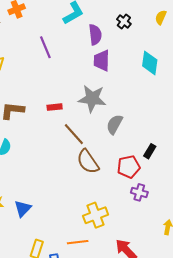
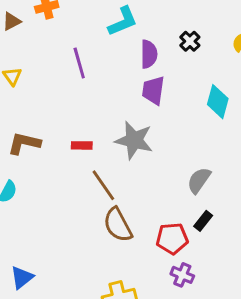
gray semicircle: (114, 124) -> (199, 180), moved

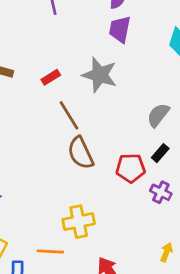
red rectangle: (82, 145) -> (51, 77), turned -36
purple cross: (182, 275) -> (161, 192), moved

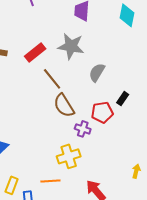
red rectangle: (51, 77) -> (35, 52), size x1.5
gray semicircle: (158, 115) -> (97, 72), moved
purple cross: (161, 192) -> (83, 129), moved

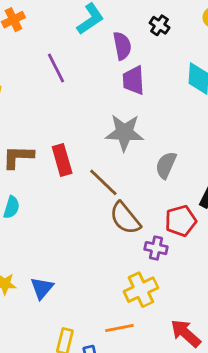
red rectangle: (35, 52) -> (62, 160), moved, turned -60

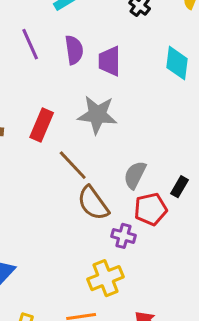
purple semicircle: (122, 46) -> (74, 50), moved
red rectangle: (62, 160) -> (42, 125), moved, turned 36
gray semicircle: (166, 165) -> (135, 175), moved

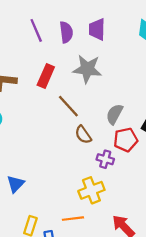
purple line: (30, 44) -> (36, 30), moved
purple semicircle: (74, 50) -> (66, 32), moved
brown semicircle: (93, 203) -> (83, 135), size x0.7

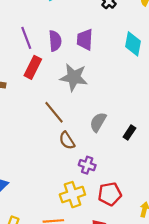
red rectangle: (46, 76) -> (33, 67), moved
red pentagon: (126, 140) -> (110, 194), moved

